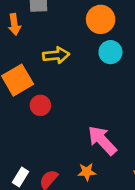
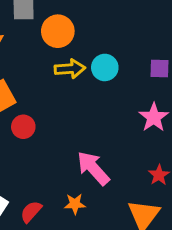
orange circle: (101, 19) -> (58, 31), moved
yellow arrow: (56, 55) -> (70, 69), moved

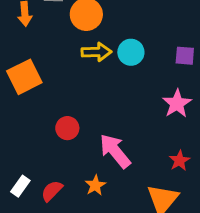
red circle: (23, 127) -> (67, 128), moved
orange star: (75, 204) -> (95, 185), turned -30

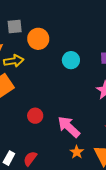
yellow arrow: (96, 52) -> (14, 61), moved
orange star: (95, 185) -> (77, 152), moved

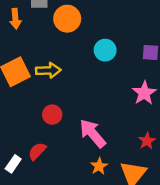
yellow arrow: (14, 61) -> (48, 70), moved
red semicircle: (30, 159) -> (37, 151), moved

